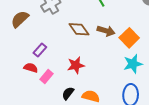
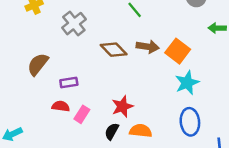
brown semicircle: (20, 19) -> (38, 64), moved
purple rectangle: (40, 50) -> (69, 83), turned 48
red star: (76, 65) -> (122, 106), moved

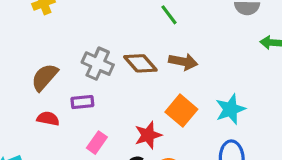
gray cross: (74, 24) -> (98, 64), moved, turned -30
orange square: (178, 51) -> (181, 111), moved
red semicircle: (61, 106) -> (48, 119), moved

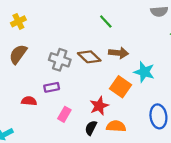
brown semicircle: (45, 77) -> (18, 54), moved
cyan star: (230, 109) -> (144, 72), moved, turned -30

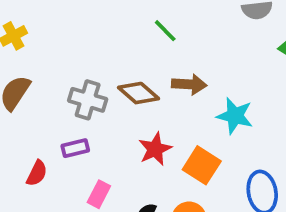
orange square: (121, 87) -> (202, 165), moved
red semicircle: (29, 101) -> (37, 173), turned 112
red star: (99, 106) -> (155, 149), moved

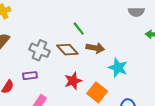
green line: (165, 31) -> (79, 29), moved

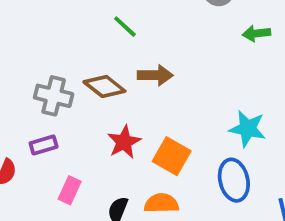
green line: (79, 29) -> (125, 27), moved
cyan star: (118, 68) -> (248, 129), moved

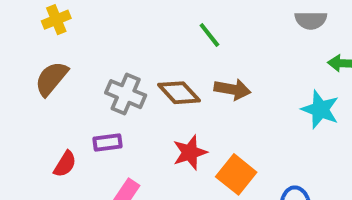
cyan star: (248, 129) -> (320, 109), moved

